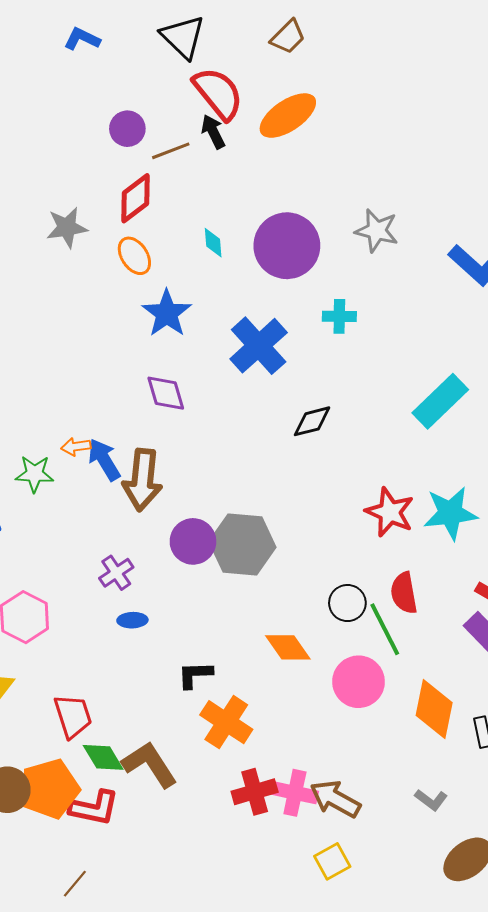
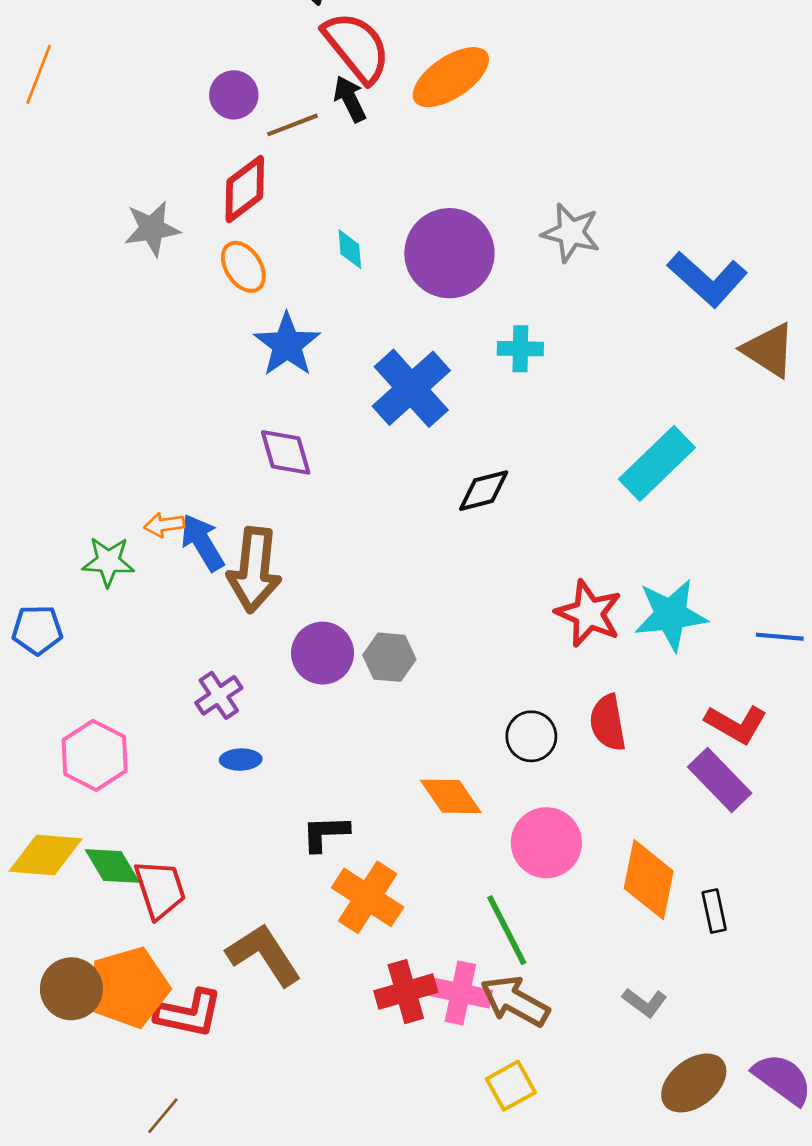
gray hexagon: (242, 544) -> (389, 657), size x0.6
green line: (385, 629) -> (507, 930), moved
green diamond: (103, 757) -> (112, 866), moved

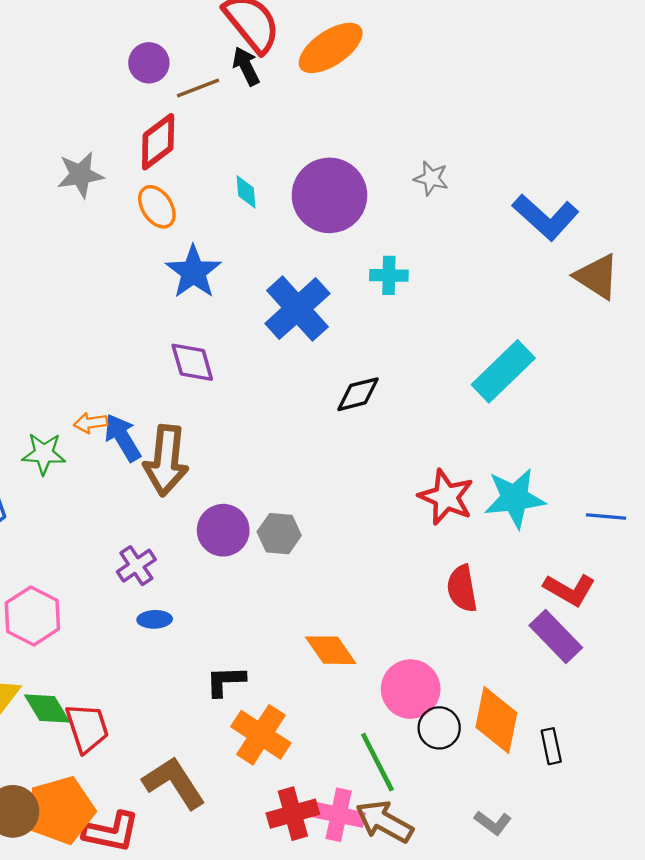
gray star: (571, 233) -> (431, 178), size x0.7
black circle: (531, 736) -> (439, 728), moved

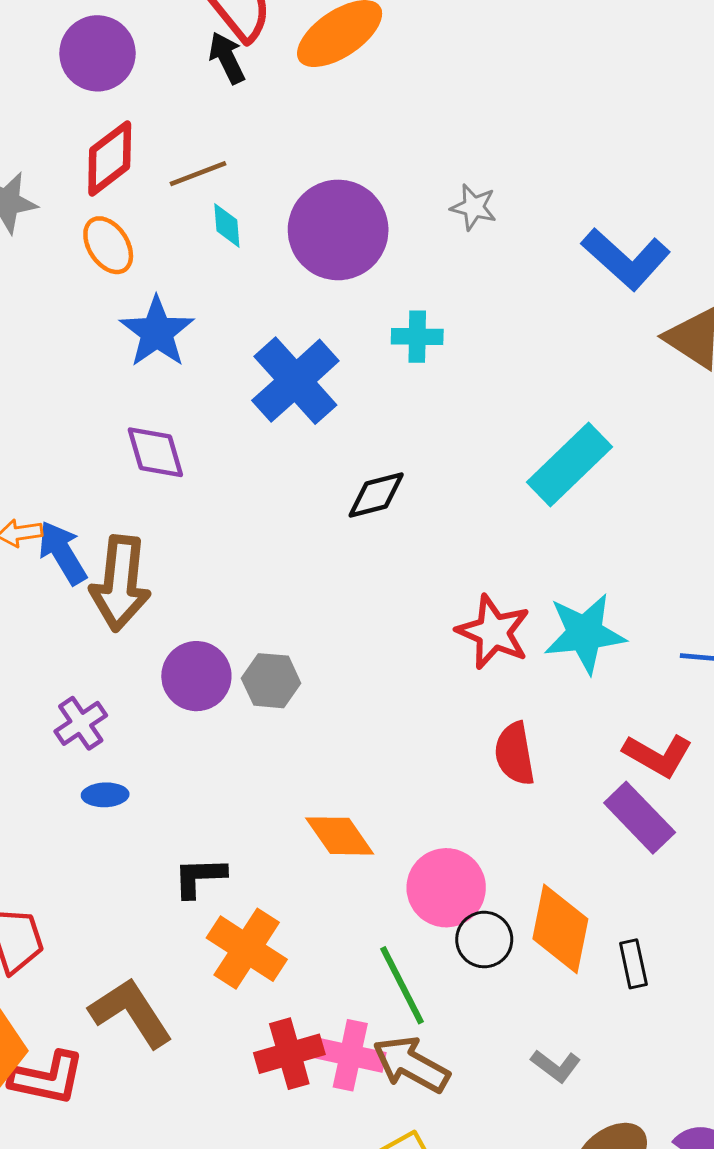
purple circle: (149, 63) -> (97, 53), size x1.4
brown line: (198, 88) -> (198, 174), moved

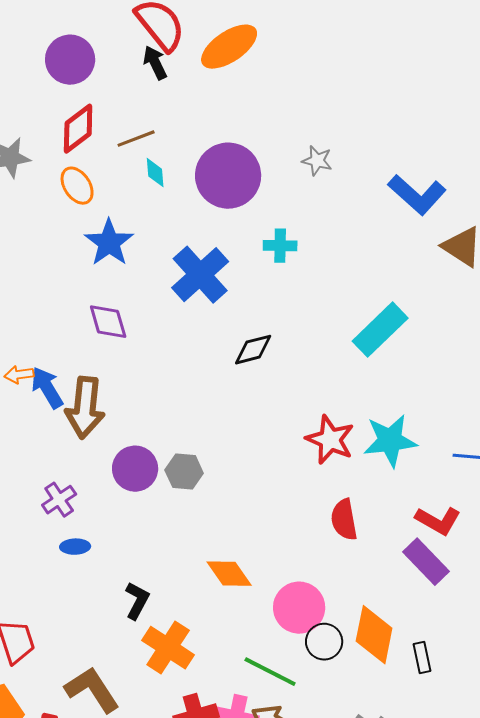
black L-shape: (200, 877) -> (137, 601), turned 120
green line: (402, 985) -> (270, 672), turned -36

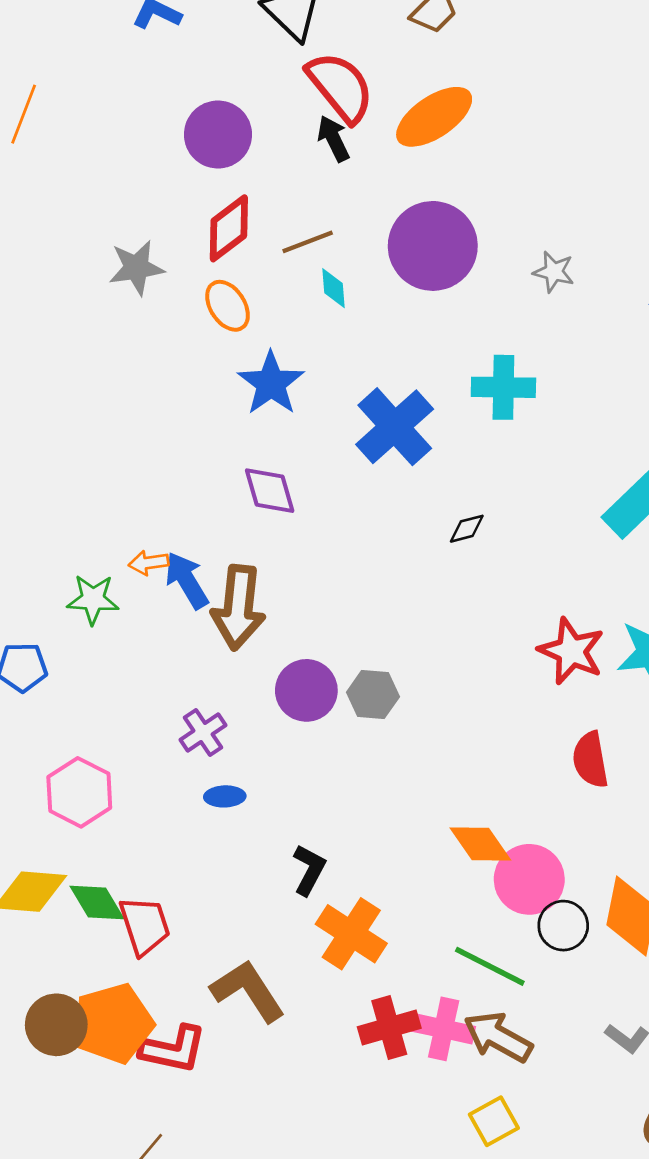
purple circle: (228, 176) -> (433, 246), moved
cyan cross: (280, 246) -> (503, 387), size x1.4
black diamond: (253, 350) -> (467, 529), size x0.7
orange diamond: (229, 574) -> (480, 844), moved

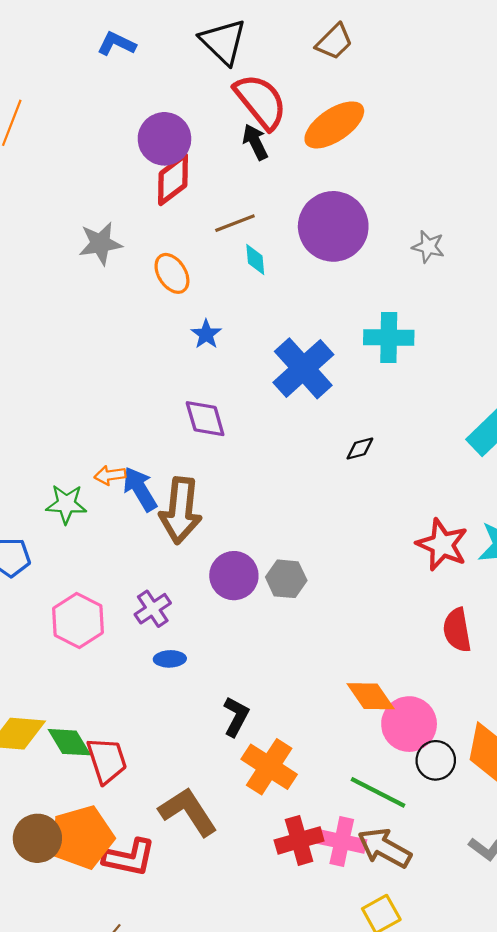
red diamond: (229, 228) -> (173, 179), moved
blue star: (271, 383) -> (206, 334), size x0.6
pink hexagon: (79, 792) -> (78, 620), moved

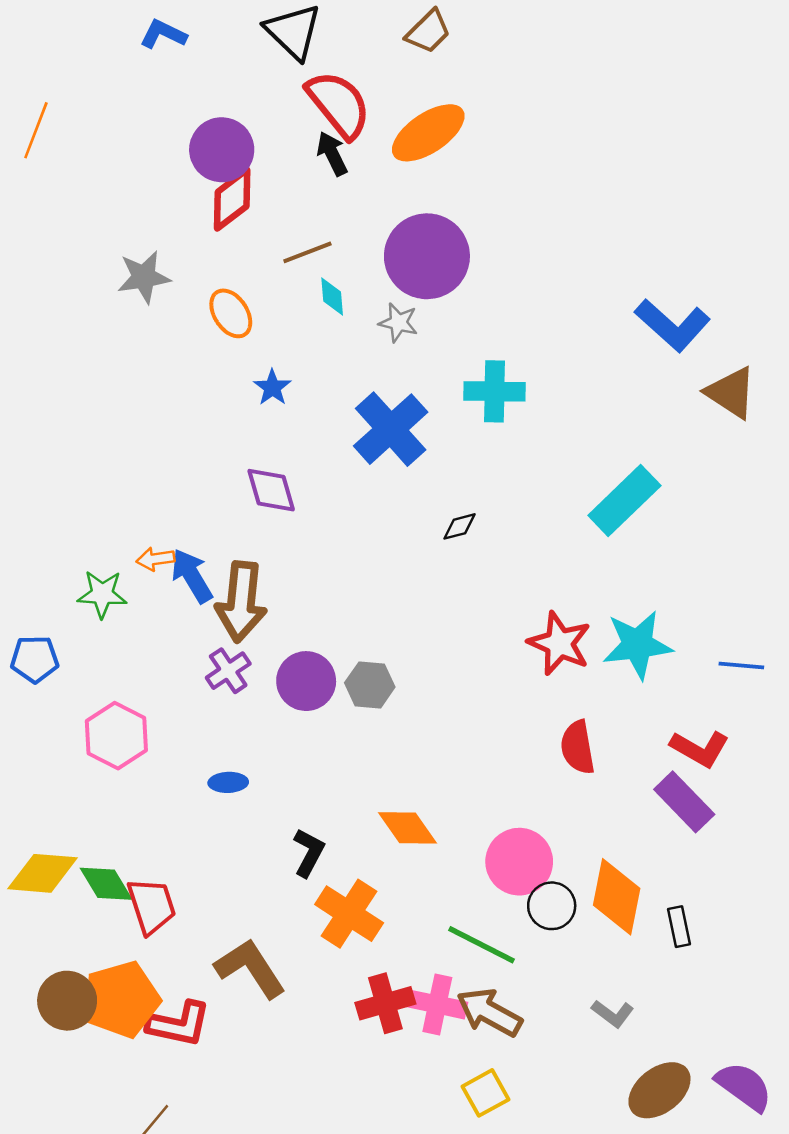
gray star: (428, 247) -> (398, 323), moved
purple cross: (153, 609) -> (228, 671), moved
orange diamond: (371, 696) -> (407, 828), moved

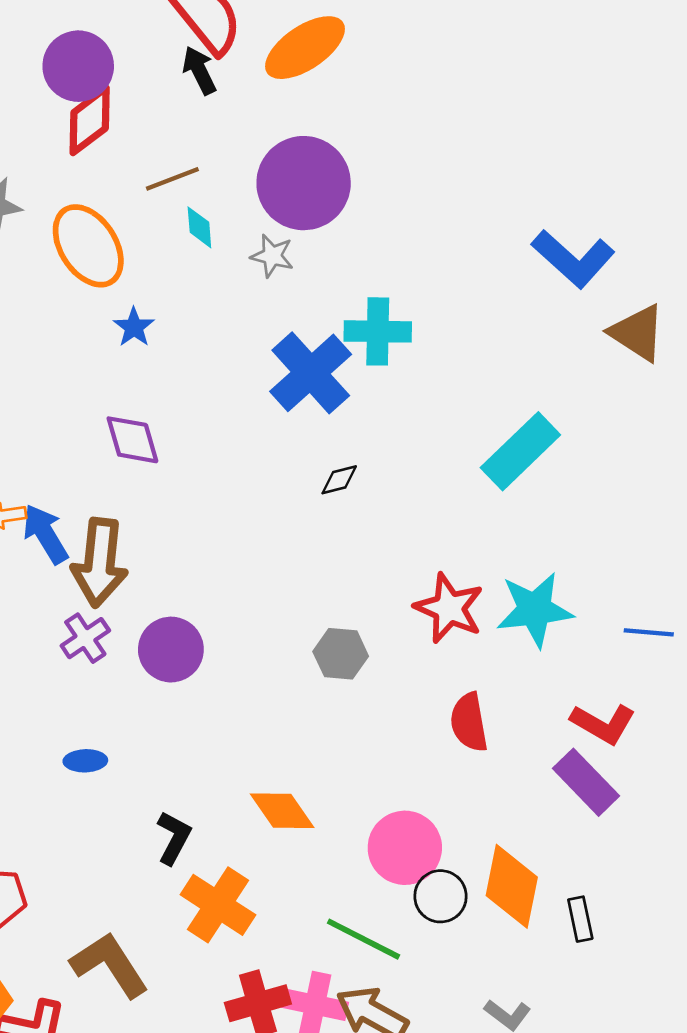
orange ellipse: (231, 313) -> (88, 246), size x1.5
blue cross: (391, 429) -> (311, 373), moved
gray hexagon: (370, 685) -> (341, 654), moved

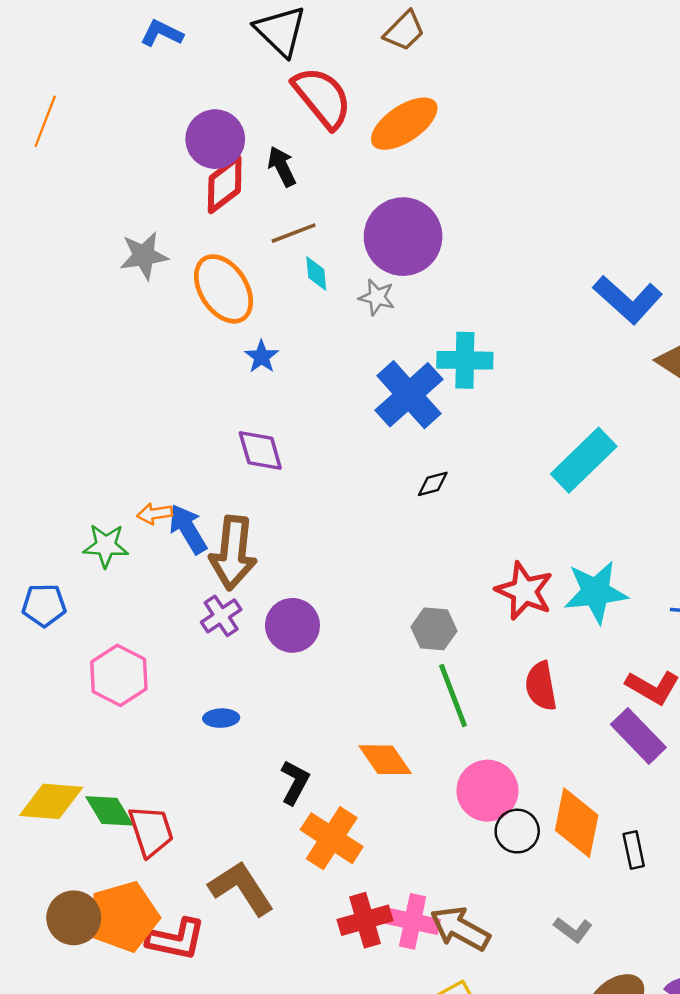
black arrow: (199, 70) -> (282, 166), moved
green line: (363, 939) -> (453, 696), moved, turned 42

